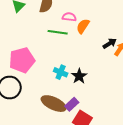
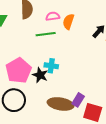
cyan cross: (61, 72) -> (51, 66), moved
black star: (79, 76) -> (40, 75), moved

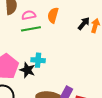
pink semicircle: (53, 16) -> (29, 15), moved

